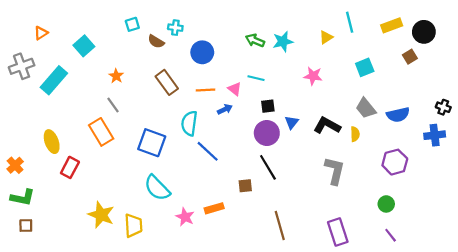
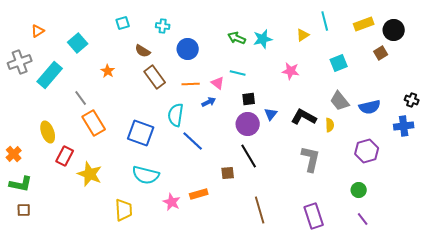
brown semicircle: (156, 42) -> (143, 51), moved
gray line: (113, 105) -> (81, 98), moved
cyan semicircle: (157, 188) -> (146, 175), turned -32
yellow star: (101, 215) -> (90, 174), moved

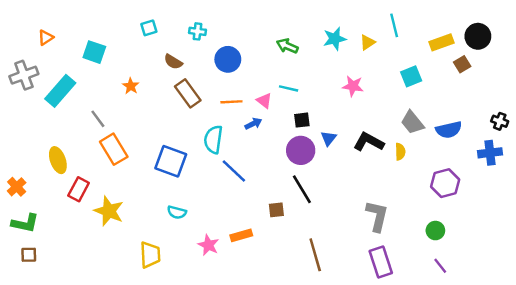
yellow rectangle: (364, 24) -> (441, 42), moved
cyan star: (263, 39) -> (335, 39), moved
cyan square: (78, 43) -> (94, 52), turned -30
gray L-shape: (311, 159) -> (377, 216), moved
cyan semicircle: (146, 175) -> (177, 212), size x0.6

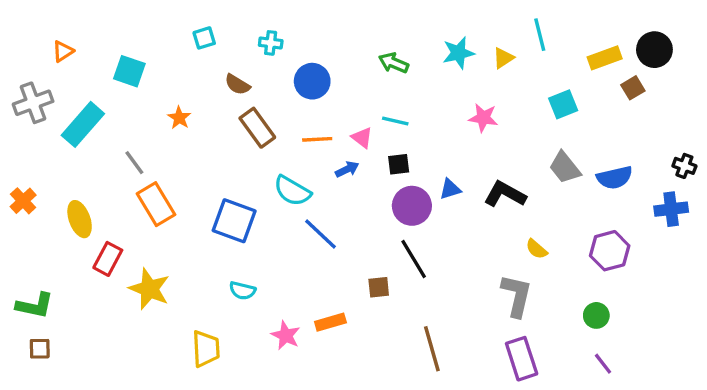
black square: (302, 120) -> (399, 164), moved
blue triangle: (329, 138) -> (450, 189), turned 35
cyan semicircle: (213, 139) -> (292, 191), turned -68
yellow semicircle: (400, 152) -> (537, 249), moved, turned 133
orange cross: (17, 187) -> (23, 201), moved

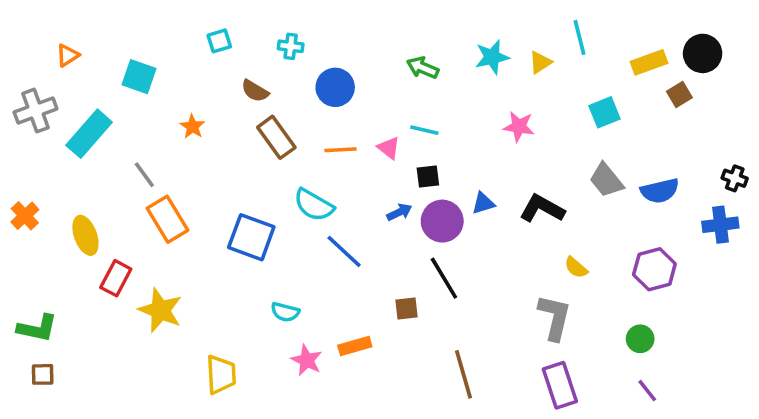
blue arrow: (347, 169) -> (399, 212), moved
cyan semicircle: (242, 291) -> (285, 312), moved

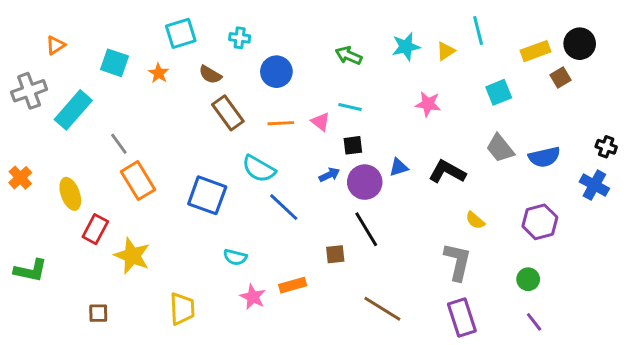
cyan square: (219, 41) -> (181, 33), size x1.5
orange star: (192, 127) -> (159, 73), moved
blue cross: (720, 225) -> (594, 185), turned 36
brown square: (43, 374) -> (98, 313), moved
brown line: (464, 374) -> (382, 309), turned -42

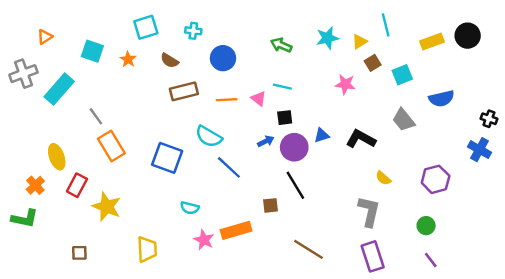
brown square: (561, 78) -> (373, 63), moved
brown rectangle: (228, 113) -> (184, 91), turned -68
blue semicircle: (544, 157) -> (441, 99), moved
orange cross: (20, 178) -> (35, 185), moved
orange rectangle: (293, 285) -> (236, 230), size x1.4

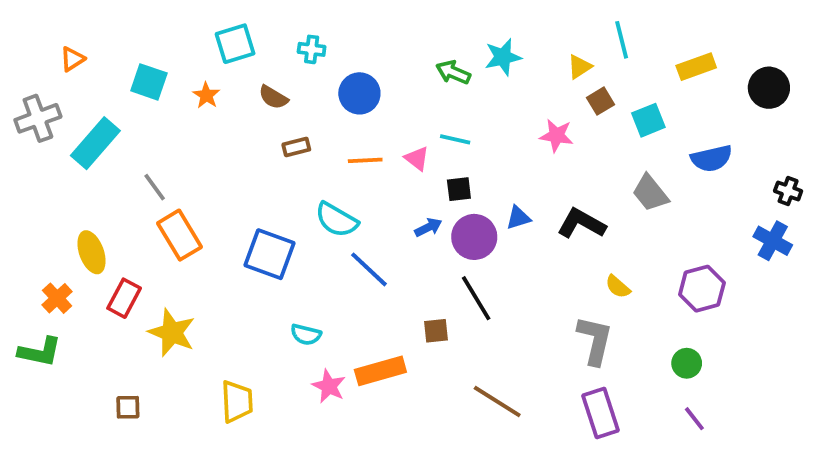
black circle: (468, 36) -> (769, 88), moved
cyan star: (327, 38) -> (503, 57), moved
brown rectangle: (184, 91) -> (296, 147), size x0.6

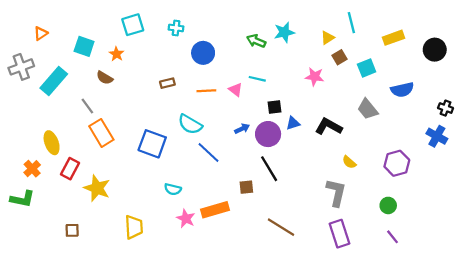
brown semicircle: (273, 97) -> (105, 78), moved
black square: (459, 189) -> (275, 107), moved

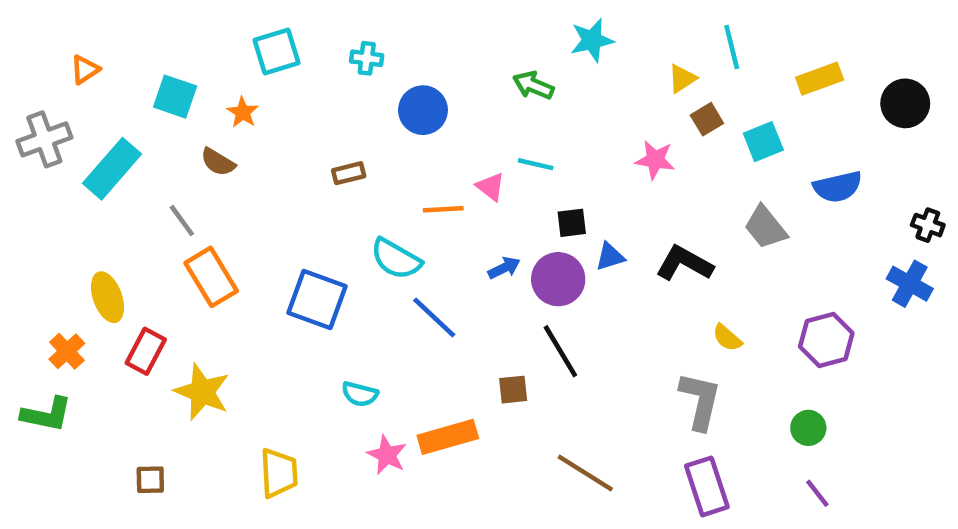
cyan star: (284, 32) -> (592, 40), moved
orange line: (206, 91) -> (443, 209), moved

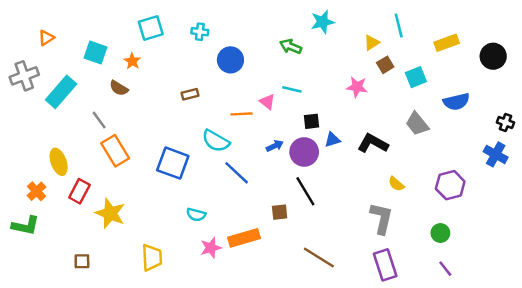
pink star: (387, 455) -> (211, 248), turned 30

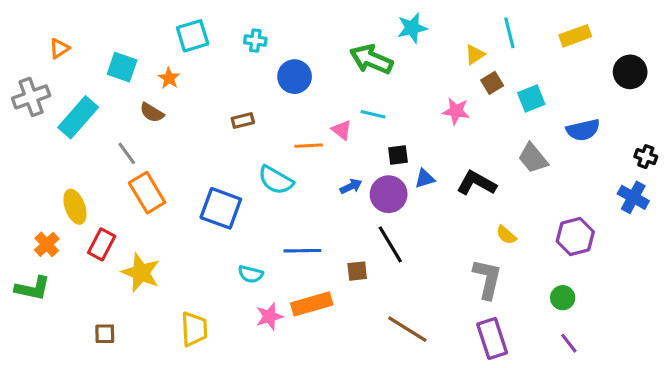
yellow rectangle: (447, 43) -> (575, 36), moved
green arrow: (291, 46) -> (371, 59), size x1.5
blue line: (237, 173) -> (302, 251), moved, turned -44

